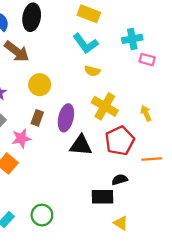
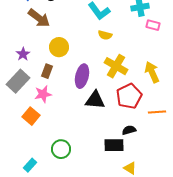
yellow arrow: (146, 113) -> (152, 72), size x1.5
brown rectangle: (37, 118) -> (47, 71), moved
green circle: (42, 215) -> (61, 149), moved

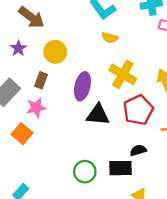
purple star: (23, 54) -> (18, 48), moved
green circle: (61, 149) -> (85, 172), moved

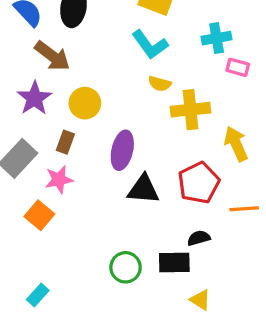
purple star: (18, 48) -> (34, 98), size x1.5
yellow cross: (123, 74) -> (191, 110), moved, turned -36

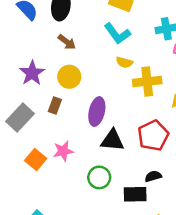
brown arrow: (52, 56) -> (67, 42), moved, size x0.7
pink star: (59, 180) -> (63, 151), moved
green circle: (126, 267) -> (99, 177), moved

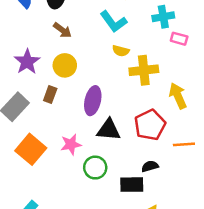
pink star: (63, 151) -> (71, 144), moved
orange square: (36, 159) -> (31, 149), size x1.4

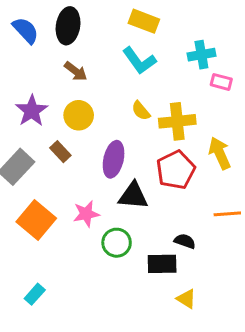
yellow semicircle: (121, 51) -> (141, 111), moved, turned 35
brown rectangle: (50, 95) -> (60, 152), turned -63
red pentagon: (150, 125) -> (176, 170), moved
black semicircle: (150, 166) -> (185, 241), turned 35

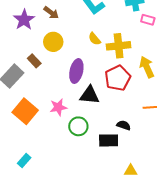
purple star: (32, 111) -> (24, 20), moved
brown rectangle: (60, 152) -> (34, 61), moved
yellow triangle: (186, 299) -> (131, 171), moved, turned -32

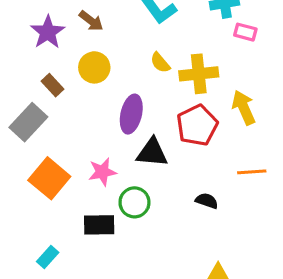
brown rectangle: (34, 61) -> (53, 85), moved
black rectangle: (109, 140) -> (99, 225), moved

